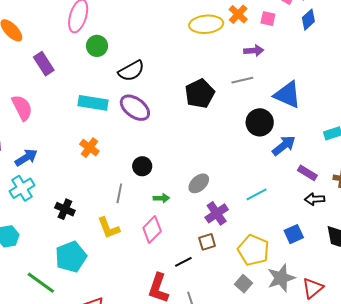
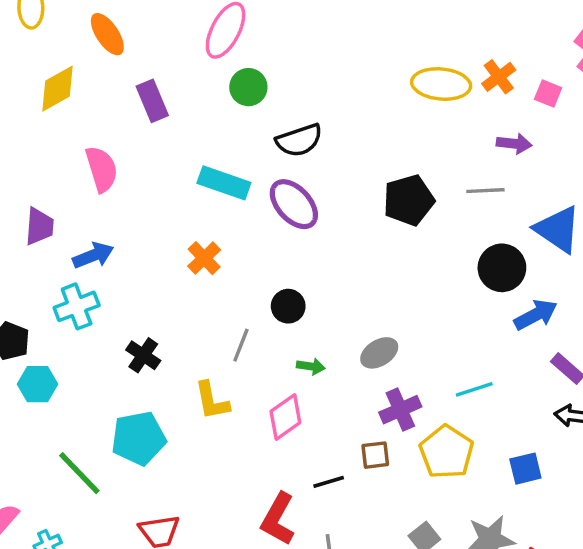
yellow pentagon: (253, 250) -> (447, 452), moved

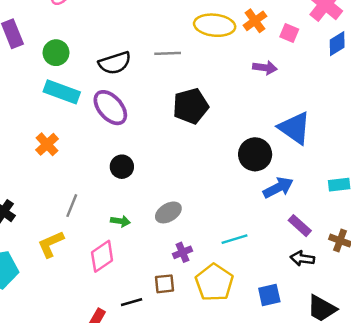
green circle: (248, 87) -> (56, 53), moved
gray line: (485, 191) -> (168, 53), moved
black circle: (288, 306) -> (122, 167), moved
yellow L-shape: (212, 401) -> (51, 244), turned 76
purple cross: (400, 410) -> (183, 252), size x0.7

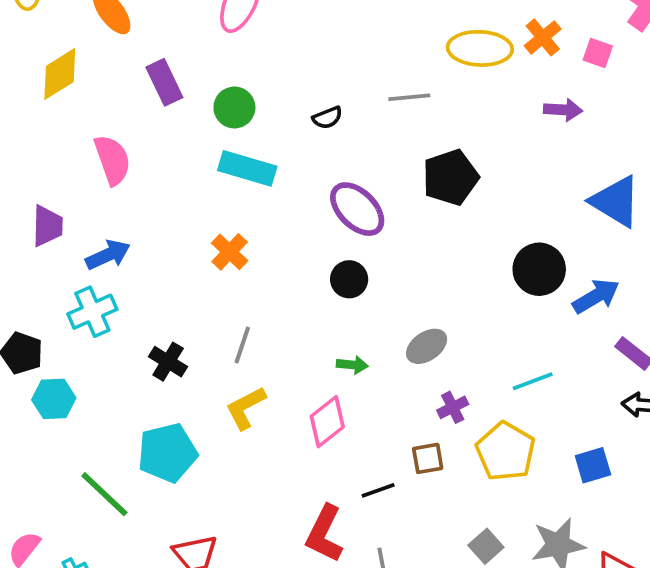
black semicircle: (115, 63) -> (327, 118), size x0.6
purple ellipse: (110, 108) -> (357, 209), moved
black circle: (255, 154) -> (539, 269), moved
gray line: (72, 206) -> (242, 345), moved

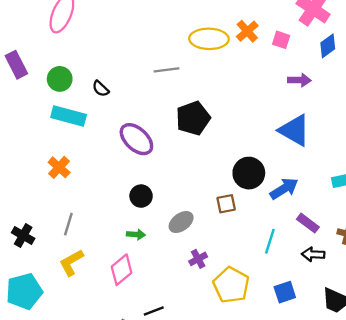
purple arrow: (563, 110) -> (299, 80), moved
black semicircle: (327, 118) -> (101, 89), moved, turned 66
black circle: (349, 279) -> (141, 196), moved
cyan line: (533, 381) -> (270, 241), moved, turned -50
brown square: (428, 458) -> (226, 204), moved

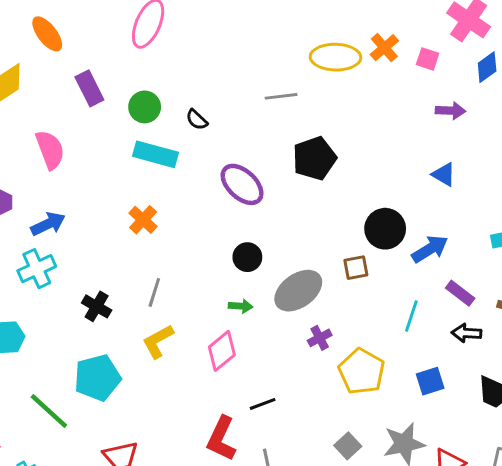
blue triangle: (294, 130) -> (444, 175), size x0.6
gray ellipse: (181, 222) -> (298, 291), size x1.5

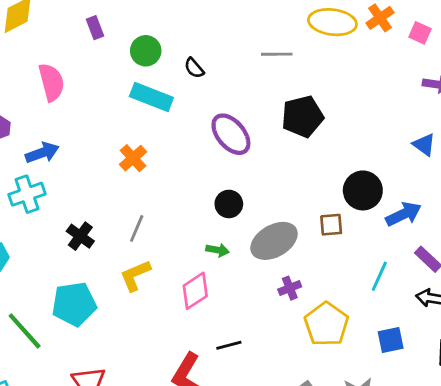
purple rectangle: (89, 88) -> (95, 28), size x0.7

